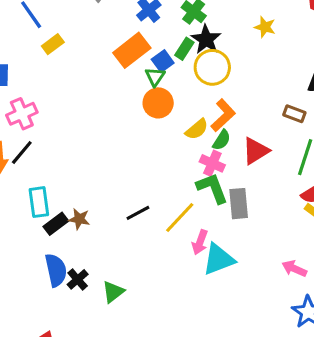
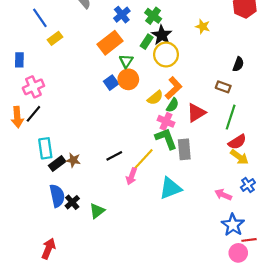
blue square: (163, 61) -> (111, 83), moved
pink arrow: (200, 242) -> (132, 176), moved

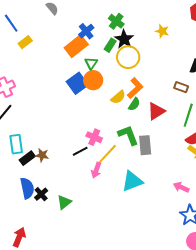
blue cross: (122, 15) -> (86, 31), moved
blue square: (111, 83) -> (77, 83), size x1.5
pink cross: (166, 121) -> (94, 137), moved

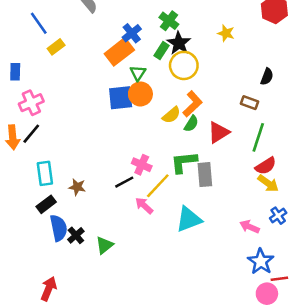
blue square: (77, 83) -> (121, 98), turned 30
green L-shape: (128, 135) -> (184, 162), turned -75
black rectangle: (27, 158) -> (46, 204), moved
pink arrow: (96, 170) -> (144, 206), turned 112

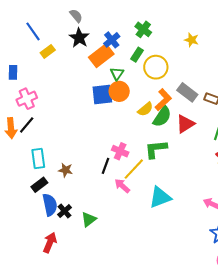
black star: (179, 43) -> (79, 38), moved
green semicircle: (191, 124) -> (162, 117), size x1.5
gray rectangle: (205, 175) -> (187, 92), moved, turned -48
black line: (124, 182) -> (105, 166), turned -42
red arrow: (49, 289) -> (50, 243), moved

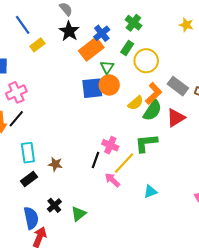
yellow star: (192, 40) -> (186, 25), moved
cyan triangle: (160, 197) -> (150, 192), size x0.6
blue semicircle: (50, 205) -> (31, 218), moved

